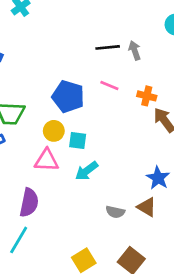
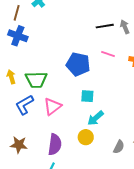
yellow circle: (54, 131) -> (86, 137), moved
pink triangle: (47, 160) -> (52, 106), moved, turned -36
gray semicircle: (115, 212) -> (119, 147), turned -72

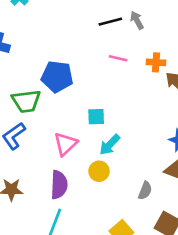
blue pentagon: (78, 64) -> (57, 77), moved
pink triangle: (52, 106) -> (65, 144), moved
gray semicircle: (119, 147) -> (145, 191), moved

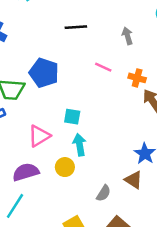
black line: (110, 22) -> (76, 27), moved
cyan arrow: (110, 145) -> (79, 145), turned 115
purple semicircle: (59, 185) -> (26, 172), turned -120

